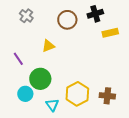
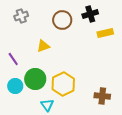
gray cross: (26, 16) -> (21, 16), turned 32
cyan circle: (25, 94) -> (15, 86), moved
yellow hexagon: (77, 94) -> (63, 84), moved

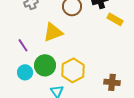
yellow rectangle: (105, 33) -> (115, 19), turned 42
yellow triangle: (43, 46) -> (53, 32), size x1.5

